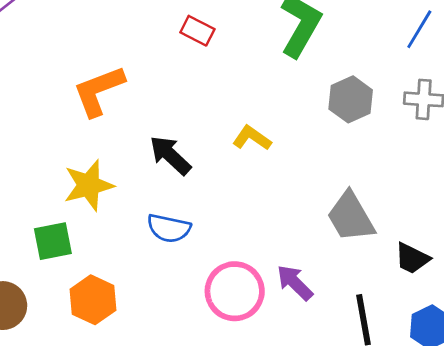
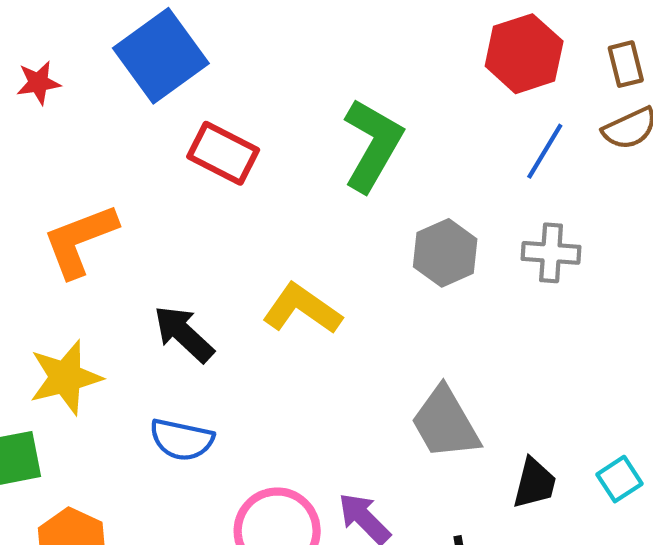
red rectangle: (197, 31) -> (223, 153), size x1.4
yellow L-shape: (252, 138) -> (302, 309), size x1.4
black trapezoid: (412, 258) -> (534, 483), turned -102

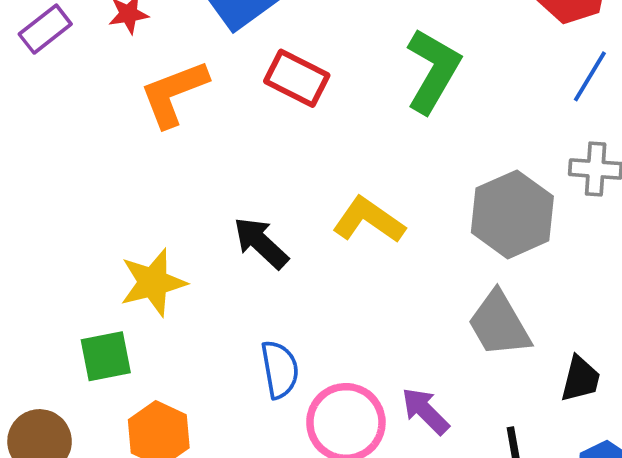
orange L-shape: (80, 240) -> (174, 93), moved
gray hexagon: (445, 253) -> (512, 214), moved, size x1.4
blue semicircle: (182, 440) -> (280, 369), moved, turned -112

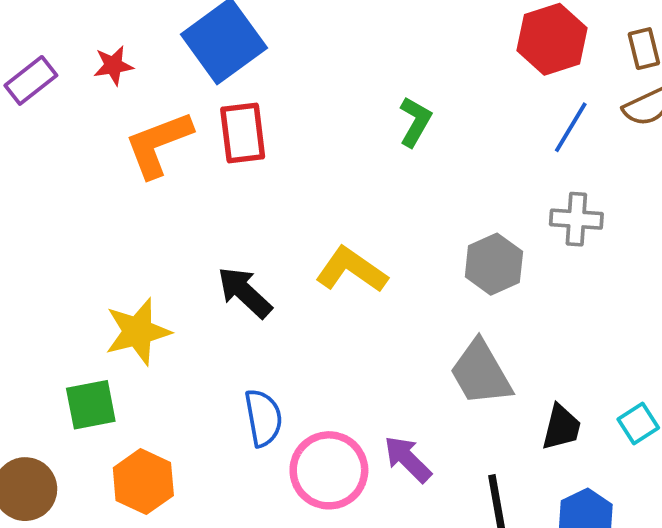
green L-shape: (433, 71) -> (415, 122), size x0.6
red rectangle: (297, 78) -> (243, 133), moved, turned 56
gray hexagon: (512, 214) -> (494, 264), size x0.7

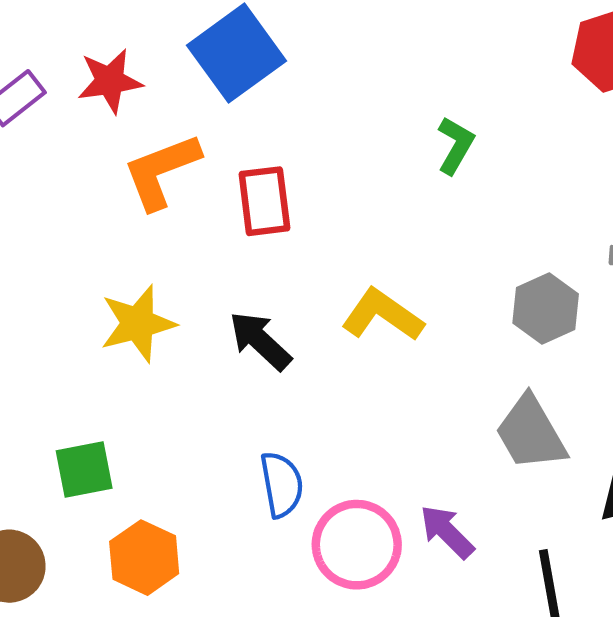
red star: (113, 65) -> (110, 81), size x1.4
red rectangle: (243, 133) -> (264, 201), moved
yellow star: (138, 332) -> (138, 324), moved

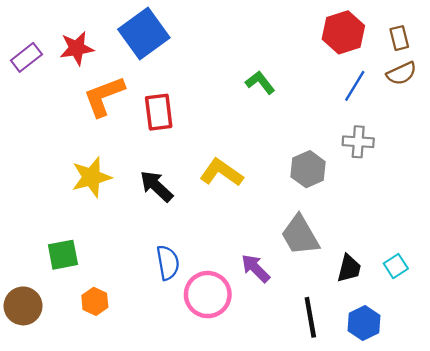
green L-shape: (455, 145) -> (260, 82), turned -68
purple arrow: (447, 532) -> (256, 268), moved
orange hexagon: (144, 558) -> (95, 301), size x0.7

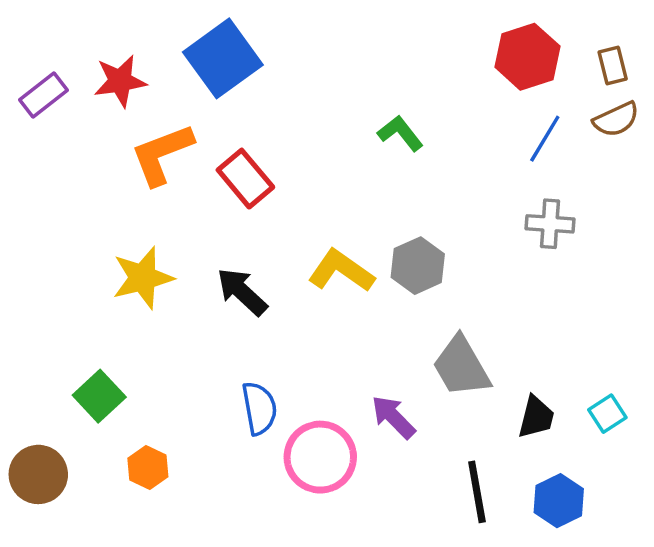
red rectangle: (159, 112) -> (245, 179), turned -33
gray hexagon: (308, 169) -> (418, 266), moved
green square: (63, 255) -> (99, 396), turned -32

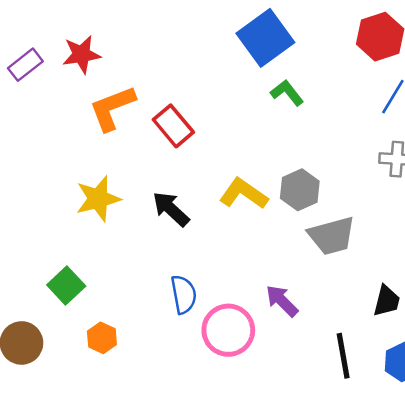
blue square: (223, 58) -> (265, 38), moved
gray trapezoid: (461, 367) -> (332, 236), moved, turned -75

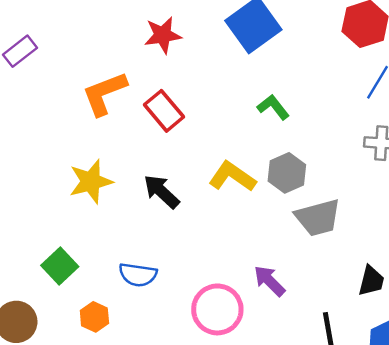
red star: (81, 54) -> (163, 35), moved
green L-shape: (287, 93) -> (273, 107), moved
blue semicircle: (184, 294) -> (138, 275), moved, turned 108

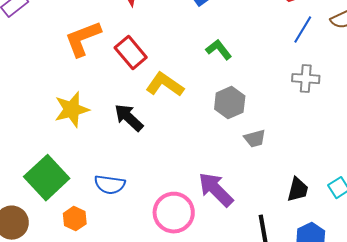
yellow L-shape: (232, 177) -> (165, 85), moved
gray trapezoid: (318, 218) -> (255, 139), size x0.6
green square: (60, 266) -> (47, 178), size x1.5
purple arrow: (270, 281) -> (216, 190), size x1.4

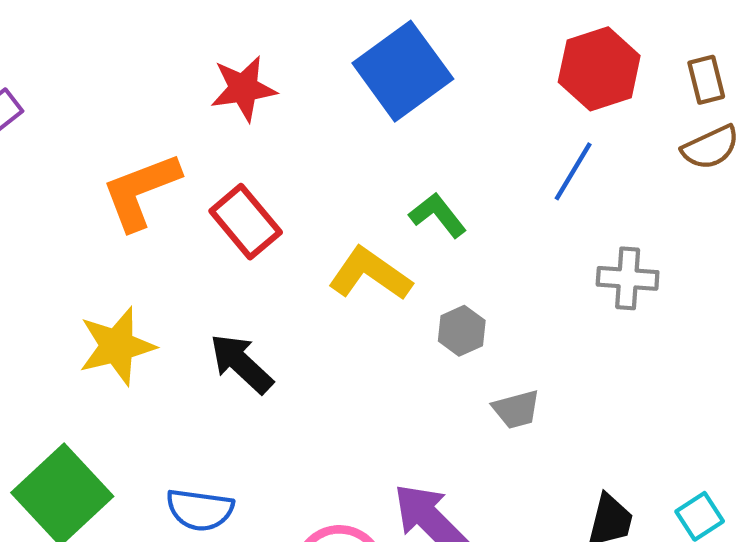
blue line: (303, 30) -> (573, 171), moved
yellow L-shape: (165, 85) -> (370, 274), moved
gray hexagon: (230, 103) -> (462, 331), size x0.7

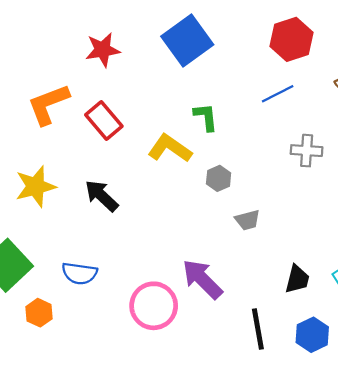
blue line: (573, 171) -> (278, 94), turned 32
green L-shape: (438, 215) -> (206, 117), turned 32

